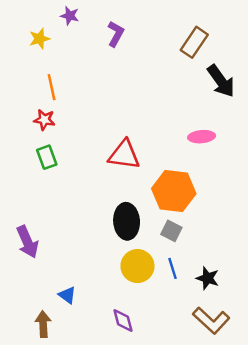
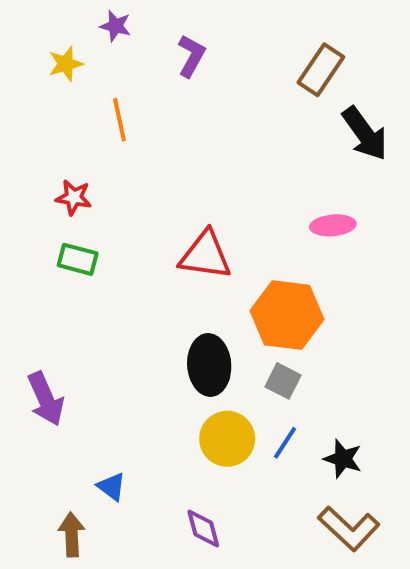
orange line: (52, 87) -> (119, 120), moved
green rectangle: (47, 157) -> (78, 259), turned -55
blue line: (173, 268) -> (285, 443), turned 50

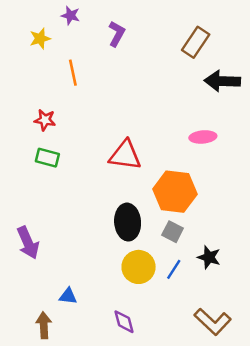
black arrow: (365, 134) -> (222, 81), turned 128
black star: (343, 459) -> (209, 257), moved
blue triangle: (112, 487) -> (68, 296), turned -30

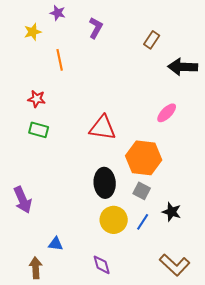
brown rectangle: (196, 42) -> (152, 40), moved, size x0.7
pink ellipse: (203, 137) -> (167, 113), turned -40

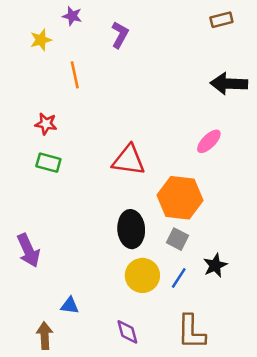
brown rectangle: (152, 40) -> (221, 20), moved, turned 42
black star: (172, 212) -> (215, 265), turned 30
brown L-shape: (175, 265) -> (191, 332), moved, turned 48

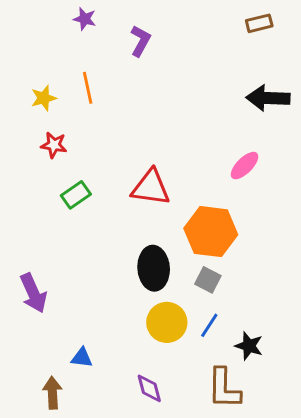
yellow star: (41, 40) -> (44, 98), moved
green rectangle: (48, 163) -> (76, 195), moved, turned -50
black star: (215, 265) -> (249, 346), moved, turned -30

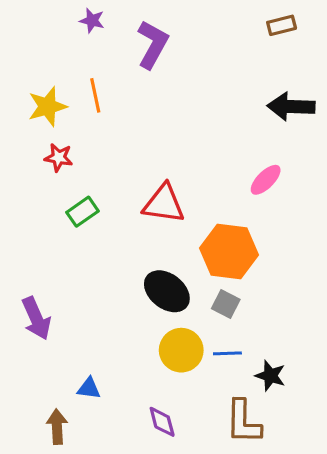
purple L-shape: (140, 41) -> (153, 44), size x1.4
yellow star: (44, 98) -> (47, 107), size x1.4
black ellipse: (154, 268) -> (167, 291), turned -48
blue line: (209, 325) -> (227, 353), turned 55

